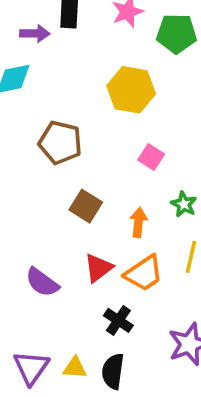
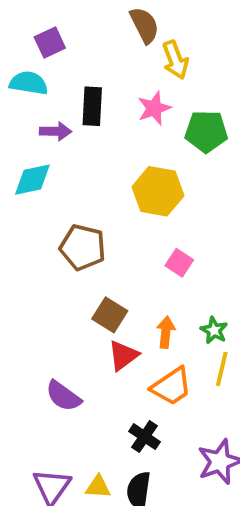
green star: (184, 204) -> (214, 330), moved
red triangle: (98, 268) -> (123, 355), moved

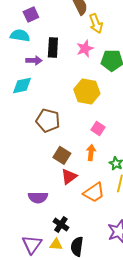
orange arrow: (166, 332) -> (91, 152), moved
purple semicircle: (63, 396) -> (38, 197), turned -36
black cross: (144, 437) -> (61, 224), moved

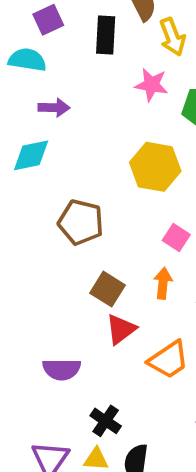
black rectangle: (53, 47) -> (106, 35), moved
pink star: (85, 48) -> (151, 85), turned 30

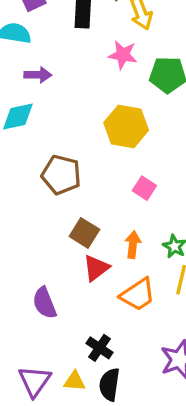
orange arrow: (163, 283) -> (133, 245), moved
purple semicircle: (62, 369) -> (45, 303), turned 68
black cross: (106, 421) -> (99, 348), moved

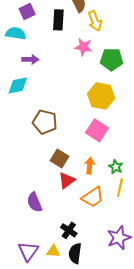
yellow hexagon: (126, 126) -> (101, 96), moved
pink square: (144, 188) -> (97, 130), size x1.5

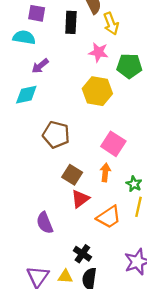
purple square: (27, 12) -> (37, 13), turned 35
purple arrow: (30, 59) -> (40, 66), turned 140
yellow hexagon: (101, 96) -> (97, 91), moved
orange arrow: (90, 166) -> (105, 172), moved

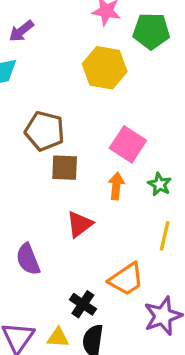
brown square: (72, 175) -> (65, 168), moved, turned -30
green star: (134, 184) -> (160, 184), moved
orange trapezoid: (109, 217) -> (126, 279), moved

